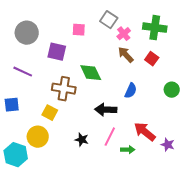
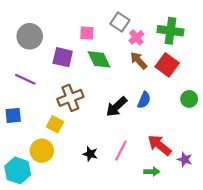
red square: (152, 59) -> (167, 65), size x1.5
green diamond: (91, 73) -> (99, 59), moved
brown cross: (64, 89) -> (70, 98), turned -30
black arrow: (106, 110) -> (117, 107), moved, turned -45
green arrow: (128, 150) -> (152, 172), moved

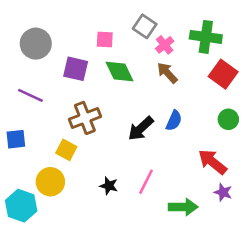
red square: (167, 65) -> (223, 74), moved
red arrow: (159, 145) -> (212, 162), moved
green arrow: (152, 172) -> (183, 207), size x1.5

